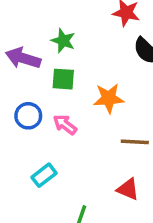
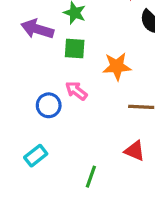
blue circle: (28, 116) -> (49, 105), moved
cyan rectangle: (44, 175) -> (36, 156), moved

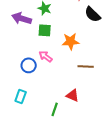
red triangle: (135, 151) -> (73, 95), moved
cyan rectangle: (36, 156) -> (21, 96), turned -32

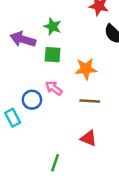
brown line: (86, 66) -> (90, 101), moved
cyan rectangle: (21, 96) -> (13, 118), moved, turned -48
green line: (55, 109) -> (55, 163), moved

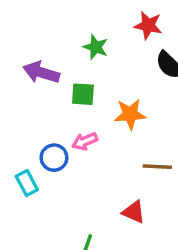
green star: (53, 26) -> (96, 47), moved
pink arrow: (54, 88) -> (85, 141), turned -60
brown line: (90, 101) -> (157, 167), moved

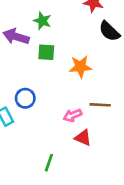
green star: (96, 47) -> (42, 21), moved
pink arrow: (85, 141) -> (73, 115), moved

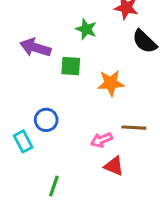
green star: (42, 21) -> (86, 29), moved
green line: (49, 163) -> (54, 186), moved

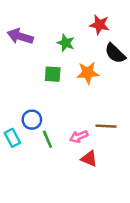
purple arrow: (35, 48) -> (20, 36), moved
orange star: (111, 83) -> (88, 73), moved
green line: (54, 186) -> (47, 139), moved, turned -42

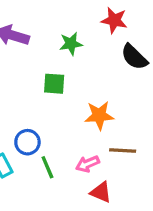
green star: (66, 43) -> (71, 44), turned -30
orange star: (88, 73) -> (99, 115), moved

